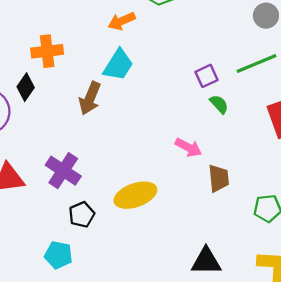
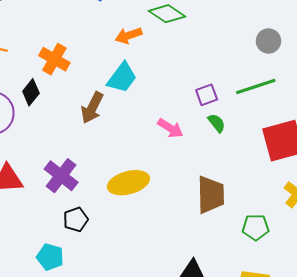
orange cross: (47, 51) -> (54, 59), turned 32
pink arrow: (188, 147) -> (170, 128), moved
brown trapezoid: (219, 178) -> (211, 195), size x1.4
yellow ellipse: (135, 195) -> (128, 183), moved

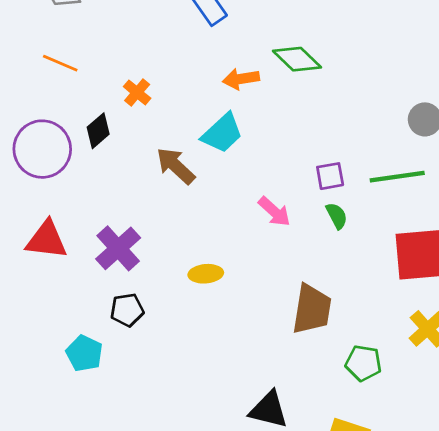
orange cross: (54, 59) -> (137, 92), size x0.7
brown arrow: (92, 108) -> (176, 166), turned 96
yellow ellipse: (128, 183) -> (206, 274), size x0.6

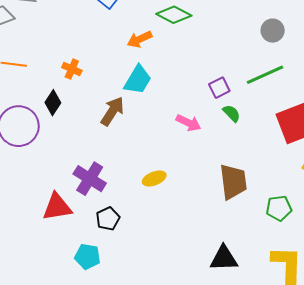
brown arrow: (176, 166) -> (112, 111), turned 96
red triangle: (46, 240) -> (57, 207), moved

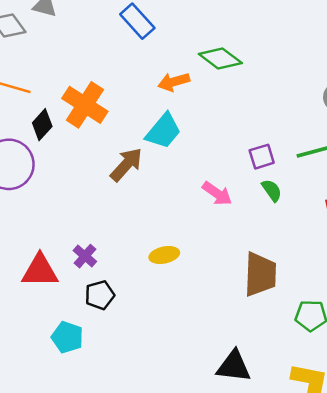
orange cross: (72, 69) -> (85, 105), size x1.8
black diamond: (53, 103) -> (42, 125), moved
purple cross: (90, 179) -> (85, 256), moved, size x0.6

